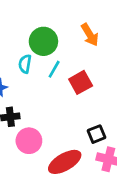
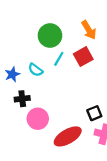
cyan semicircle: (25, 64) -> (36, 70), moved, turned -64
red square: (81, 82) -> (83, 57), moved

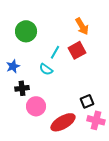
green circle: (50, 36) -> (26, 31), moved
cyan semicircle: (36, 70) -> (46, 69), moved

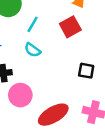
cyan line: (55, 52) -> (33, 24), moved
black square: (87, 101) -> (86, 71), moved, turned 32

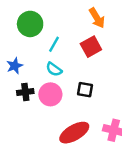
black square: (86, 71) -> (85, 90), moved
pink circle: (20, 95) -> (50, 94), moved

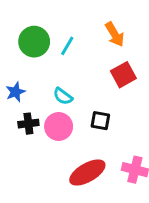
cyan line: (54, 44) -> (67, 46), moved
red square: (91, 47) -> (123, 75), moved

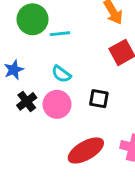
cyan line: (67, 46) -> (60, 34), moved, turned 54
black cross: (28, 124) -> (27, 101), turned -30

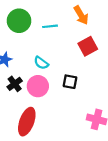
cyan line: (60, 34) -> (50, 26), moved
red ellipse: (86, 150) -> (27, 122), moved, turned -40

